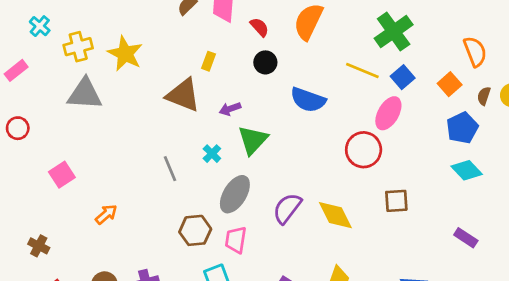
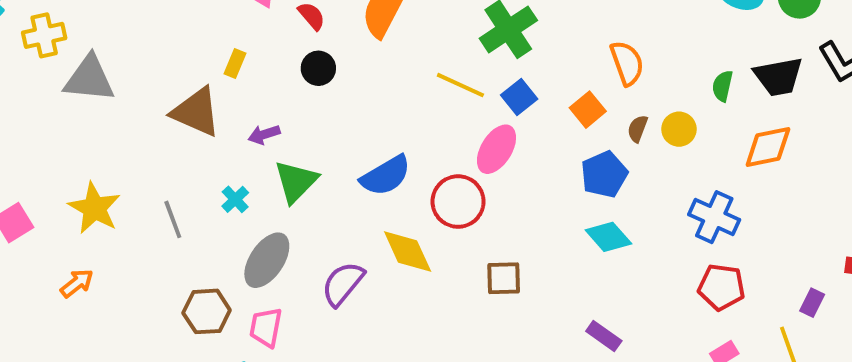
yellow star: (125, 54) -> (95, 208), moved
gray triangle: (85, 94) -> (89, 79), moved
blue semicircle: (308, 100) -> (386, 176), moved, turned -52
yellow diamond: (335, 215) -> (408, 252), moved

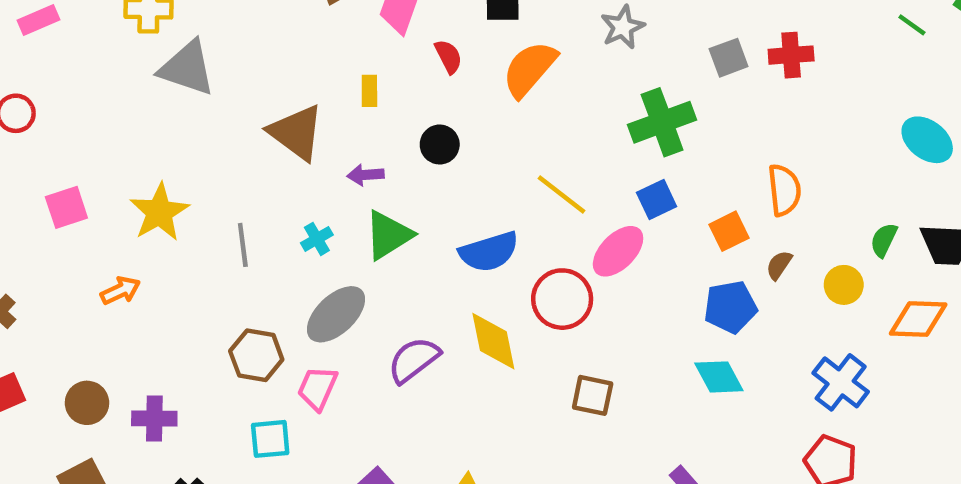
yellow rectangle: (235, 63) -> (369, 91), moved, turned -36
black circle: (318, 68) -> (440, 145), moved
yellow line: (460, 85) -> (561, 194), moved
yellow circle: (679, 129) -> (844, 285), moved

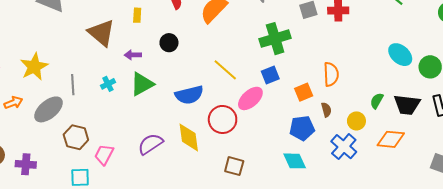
brown semicircle: (779, 265) -> (326, 110), turned 128
gray ellipse: (336, 314) -> (48, 109), moved
blue cross: (841, 382) -> (344, 147), moved

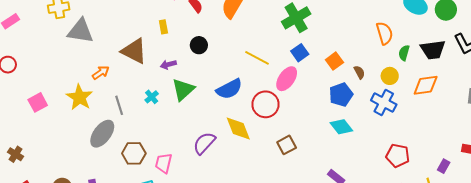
orange semicircle: (331, 74) -> (385, 33), moved
orange arrow: (13, 103) -> (101, 73), moved
brown square: (234, 166) -> (287, 145), turned -30

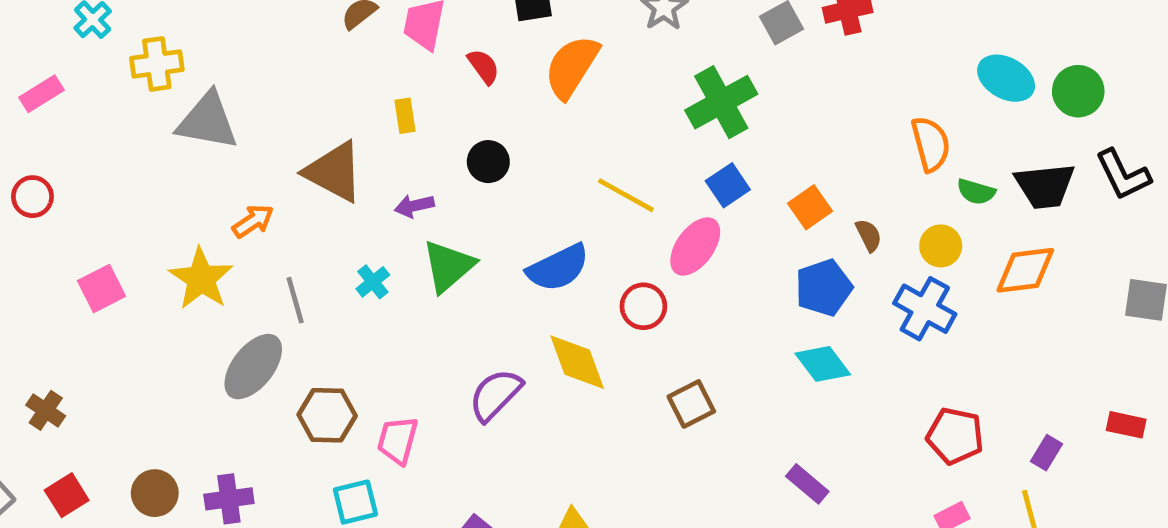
green semicircle: (404, 53) -> (976, 192), turned -91
red circle: (265, 104) -> (643, 306), size x0.7
purple rectangle: (444, 166) -> (1046, 453), moved

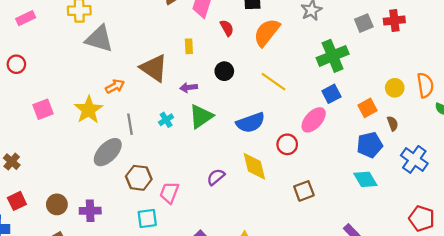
yellow line: (626, 195) -> (274, 82), moved
yellow circle: (941, 246) -> (395, 88), moved
purple semicircle: (495, 395) -> (216, 177), size x0.7

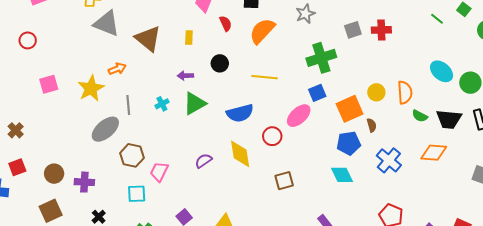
brown triangle: (154, 68) -> (148, 39), moved
yellow line: (274, 82) -> (265, 77), turned -35
orange square: (367, 108) -> (350, 109), size x1.5

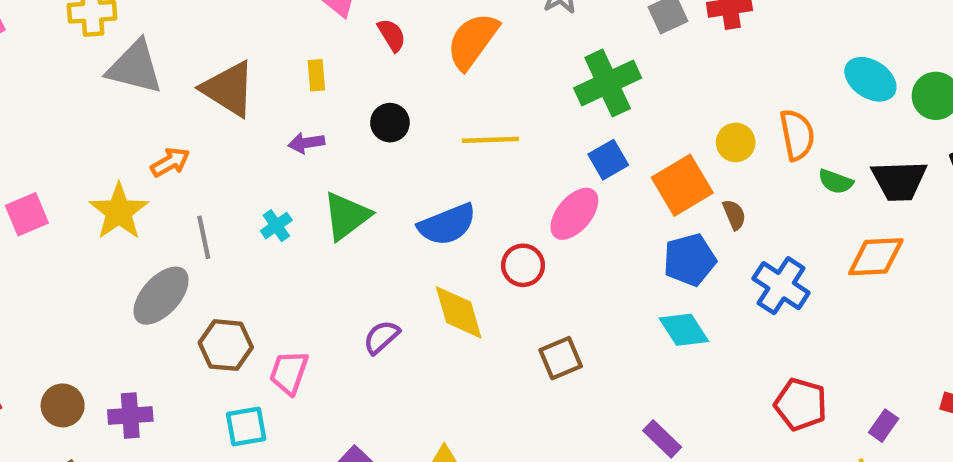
purple arrow: (185, 76) -> (306, 143), moved

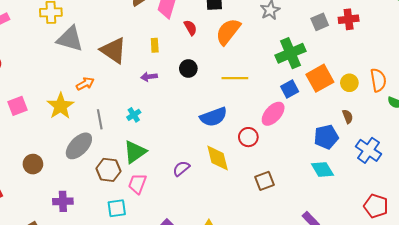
orange square: (682, 185) -> (320, 78), moved
green triangle: (347, 216) -> (135, 152), moved
brown circle: (63, 405) -> (33, 164), moved

